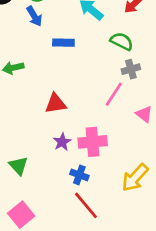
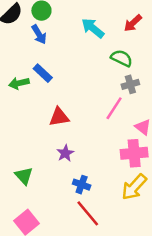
blue rectangle: (63, 43) -> (43, 73), moved, turned 42
pink cross: (93, 142) -> (134, 153), moved

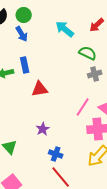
blue rectangle: (43, 73) -> (25, 65), turned 35
pink line: (114, 108) -> (83, 107), moved
red triangle: (59, 117) -> (40, 89), moved

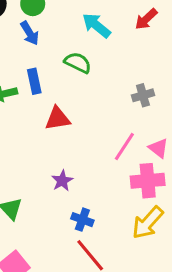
green semicircle: (88, 53) -> (78, 63), moved

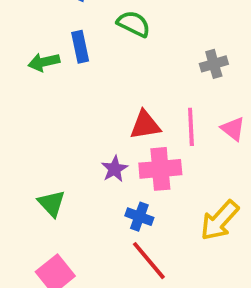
red triangle: (58, 119) -> (145, 125), moved
pink line: (124, 147) -> (191, 127), turned -36
pink cross: (148, 181) -> (160, 169), moved

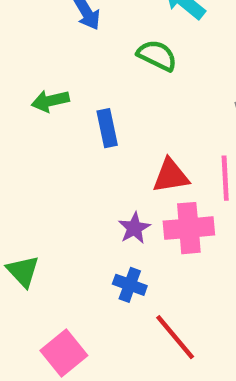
blue rectangle: (80, 47) -> (107, 128), moved
green triangle: (52, 203) -> (23, 271), moved
blue cross: (139, 217) -> (130, 285), moved

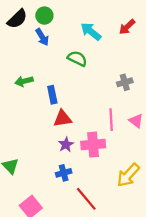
red triangle: (171, 176) -> (63, 119), moved
blue cross: (130, 285) -> (64, 173), turned -35

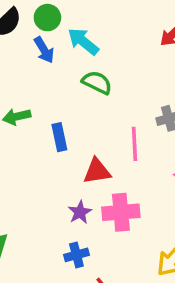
cyan arrow: (91, 31) -> (83, 41), moved
red triangle: (63, 119) -> (97, 171), moved
pink line: (111, 120) -> (135, 144), moved

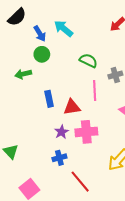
green circle: (47, 18) -> (42, 54), moved
green semicircle: (97, 82) -> (88, 61), moved
blue rectangle: (59, 137) -> (49, 99), moved

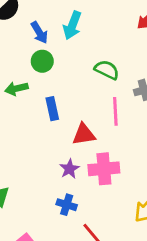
cyan arrow: (64, 28) -> (72, 25), turned -108
blue rectangle: (49, 99) -> (52, 109), moved
blue cross: (59, 158) -> (67, 205), turned 32

